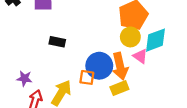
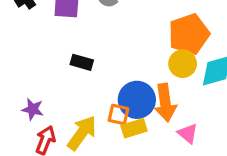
pink triangle: (140, 56) -> (188, 133), moved
yellow rectangle: (119, 88) -> (134, 128), moved

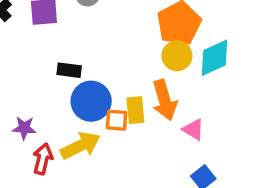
blue circle: (137, 100) -> (91, 101), moved
yellow rectangle: (134, 128) -> (135, 110), moved, turned -70
yellow arrow: (82, 133) -> (80, 146), turned 36

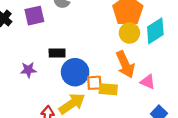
yellow rectangle: (135, 110) -> (108, 89), moved, turned -72
purple star: (24, 128) -> (28, 70), moved

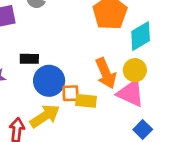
yellow circle: (129, 33) -> (135, 70), moved
pink triangle: (148, 82) -> (131, 93), size x1.6

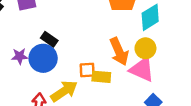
black rectangle: (29, 59) -> (49, 39), turned 35
blue circle: (49, 81) -> (43, 58), moved

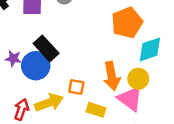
black rectangle: (49, 39) -> (46, 48), size x1.5
yellow rectangle: (101, 77) -> (96, 110), moved

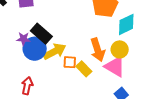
purple star: (13, 58) -> (23, 39), moved
yellow arrow: (49, 103) -> (55, 51), moved
yellow rectangle: (96, 110) -> (84, 69), moved, turned 35

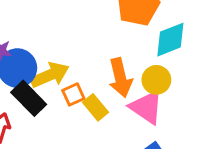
black rectangle: (41, 34) -> (29, 98), moved
orange square: (70, 62) -> (73, 94), turned -32

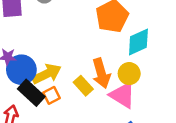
orange square: (73, 94) -> (52, 95), moved
yellow rectangle: (96, 107) -> (83, 86), moved

